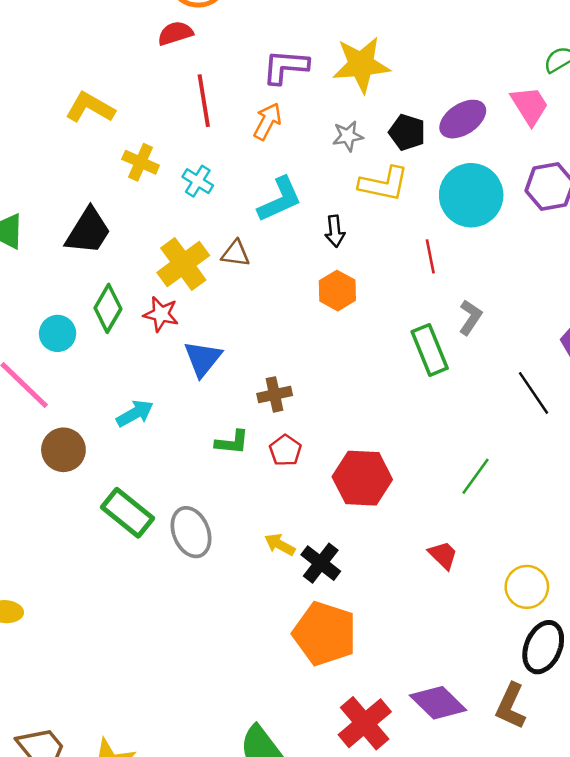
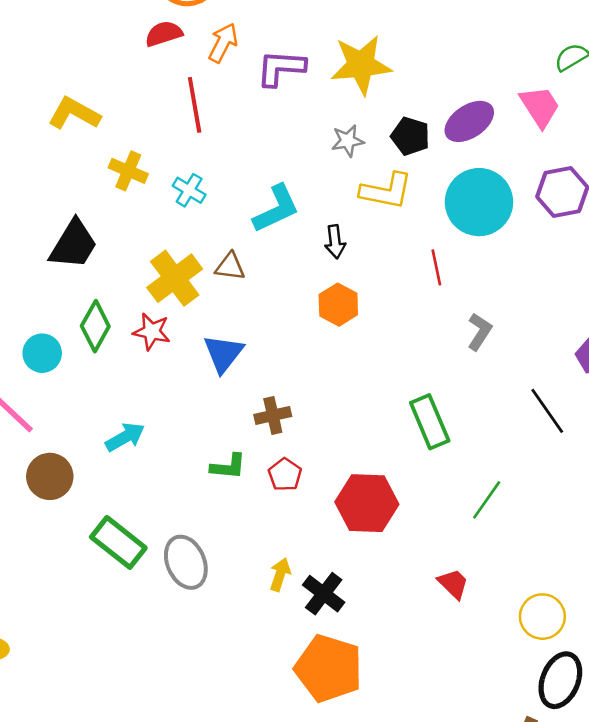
orange arrow: (267, 121) -> (223, 43), moved
green rectangle: (430, 350) -> (430, 422), moved
blue triangle: (203, 359) -> (223, 353), moved
yellow arrow: (280, 545) -> (280, 574), turned 80

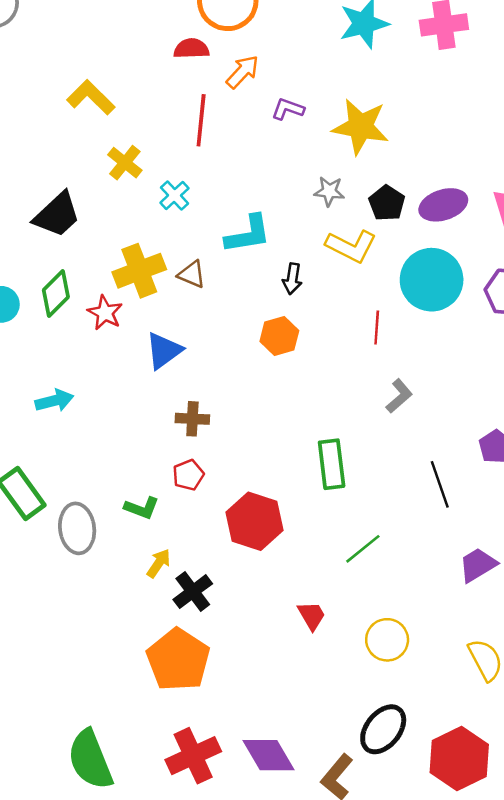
purple L-shape: (281, 68) -> (288, 109), size x0.7
green L-shape: (228, 467) -> (142, 508), moved
yellow circle: (542, 617) -> (387, 640), moved

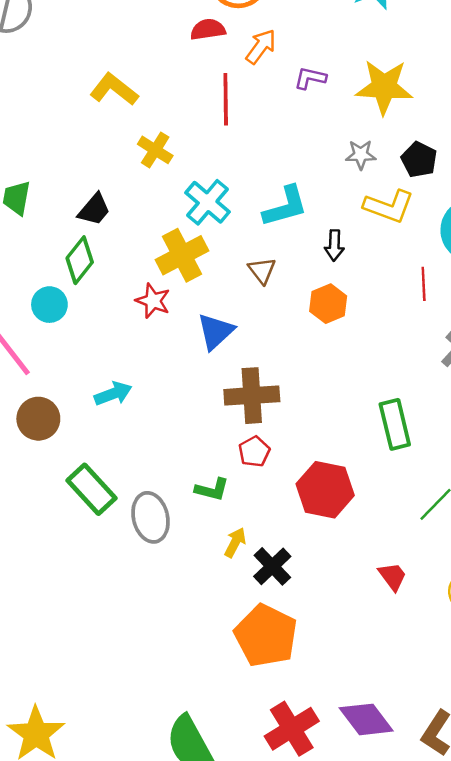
cyan cross: (174, 195) -> (208, 202), moved, size x1.5
black trapezoid: (57, 215) -> (94, 209), size x0.7
brown triangle: (192, 274) -> (262, 270), moved, turned 36
green diamond: (56, 293) -> (80, 260), moved
brown cross: (192, 419) -> (252, 396), size x1.6

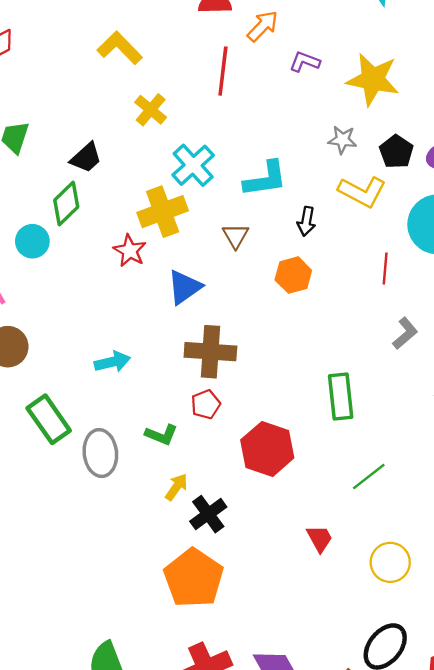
cyan arrow: (113, 394) -> (112, 362), moved

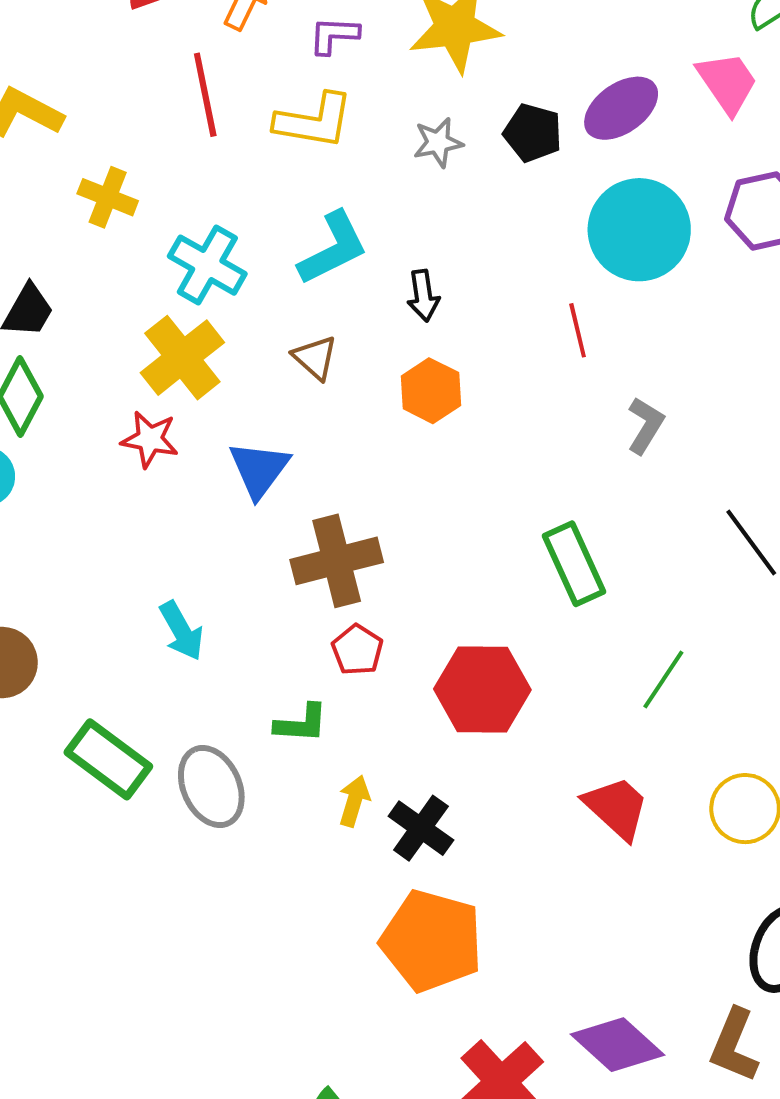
yellow L-shape: (362, 192) -> (314, 121), moved
cyan arrow: (112, 362) -> (181, 631), turned 92
red trapezoid: (320, 539) -> (616, 808), size x1.4

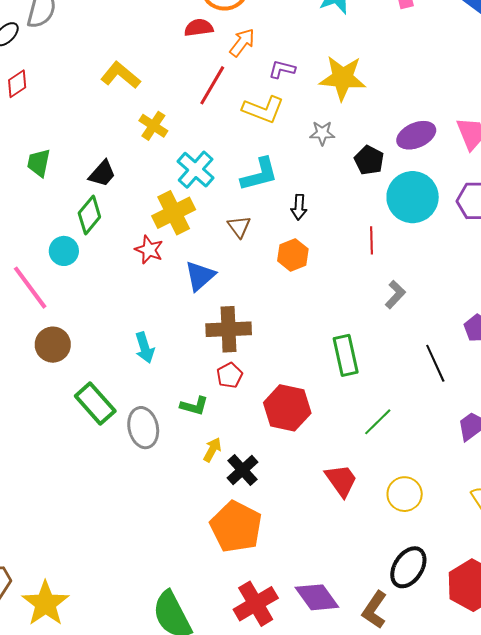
red line: (205, 95) -> (212, 85), turned 30
black pentagon: (533, 133) -> (369, 160), moved

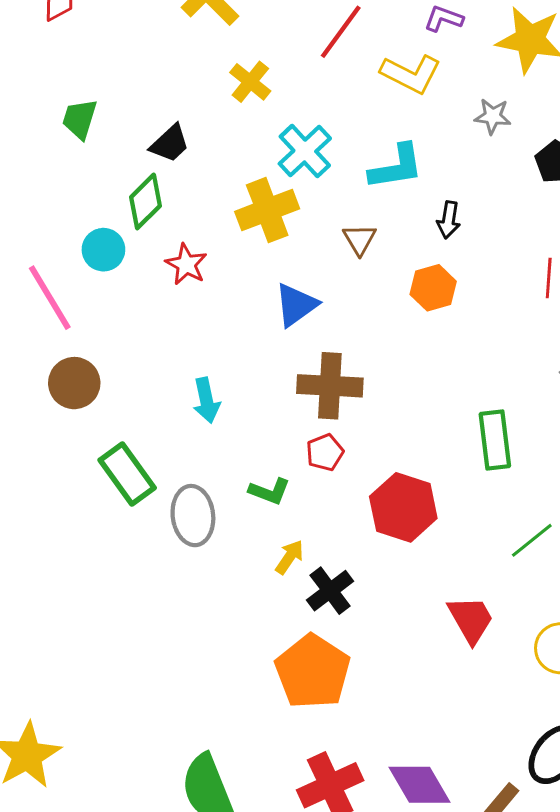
red star: (149, 250) -> (186, 264), moved

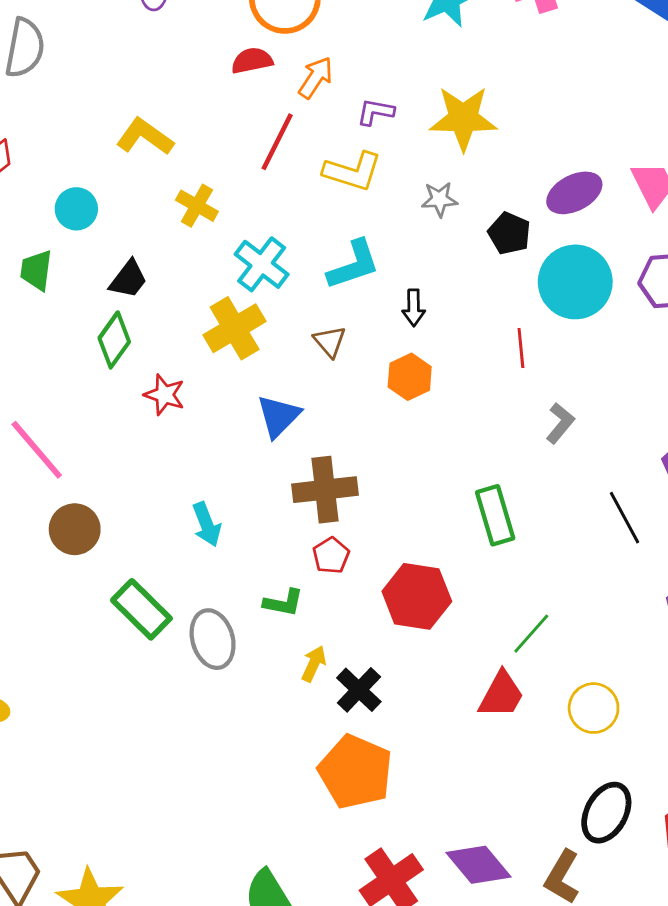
cyan circle: (103, 250) -> (76, 209), moved
green line: (532, 540) -> (531, 634), moved
red trapezoid: (471, 619) -> (501, 695), turned 68

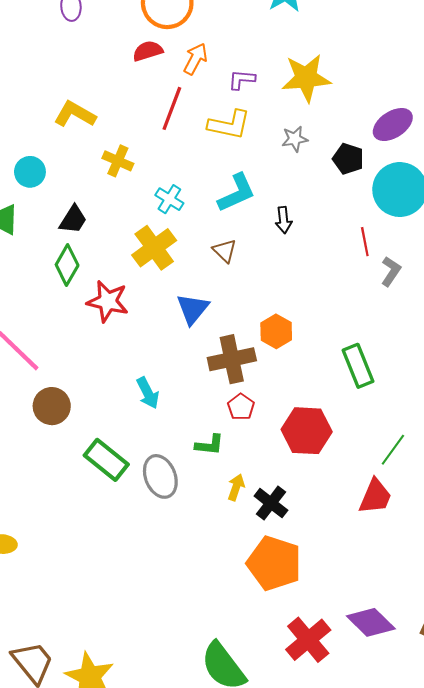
cyan cross: (262, 264) -> (169, 199), size x0.7
orange hexagon: (410, 377) -> (276, 331), moved
red star: (165, 395) -> (108, 301), size x1.4
gray L-shape: (560, 423) -> (391, 271), moved

